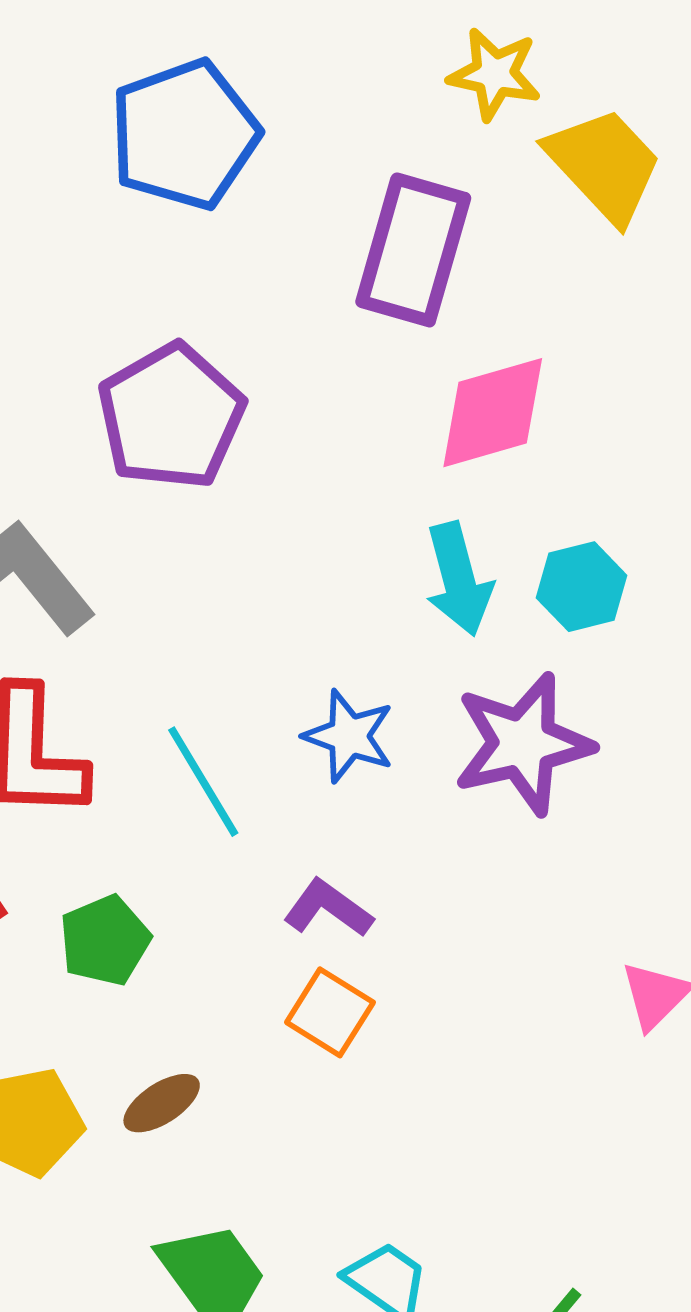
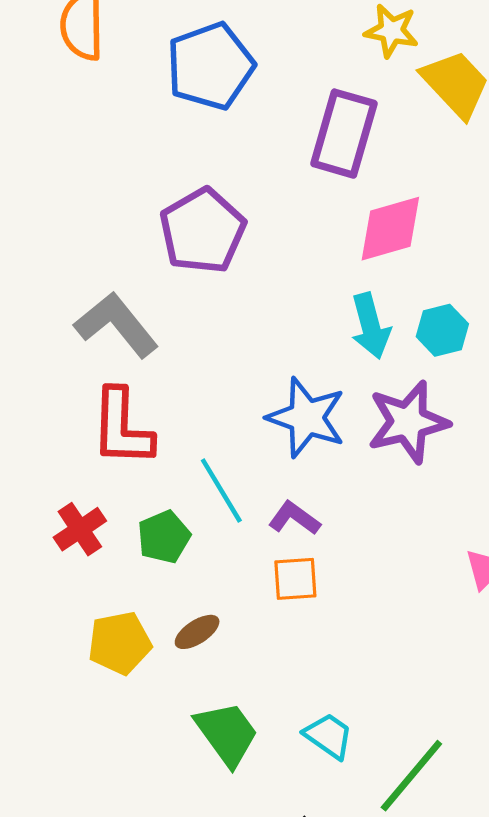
blue star: (349, 736) -> (306, 418), size x1.5
cyan line: (203, 782) -> (221, 490), moved
orange square: (330, 1012) -> (295, 579), turned -36

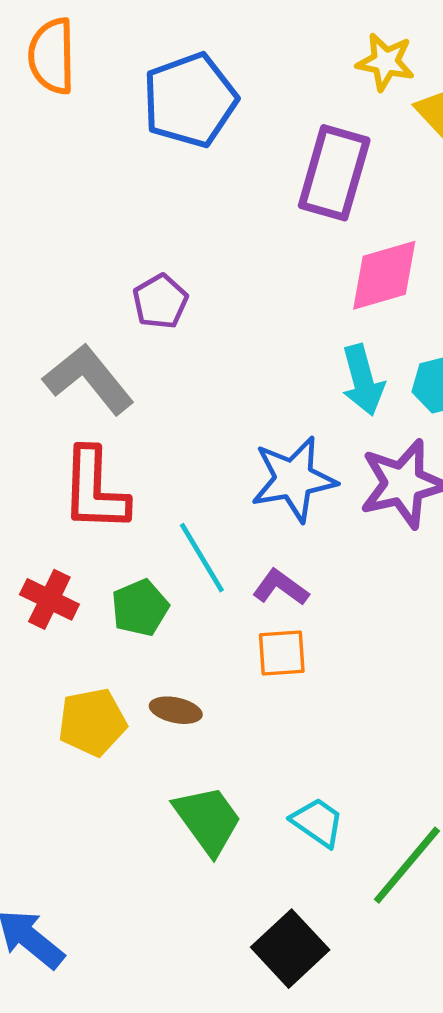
purple pentagon: (203, 231) -> (160, 301), moved, size x0.6
blue star: (306, 418) -> (294, 479), turned -30
red cross: (80, 529) -> (49, 599), turned -30
brown ellipse: (197, 632) -> (176, 710), turned 45

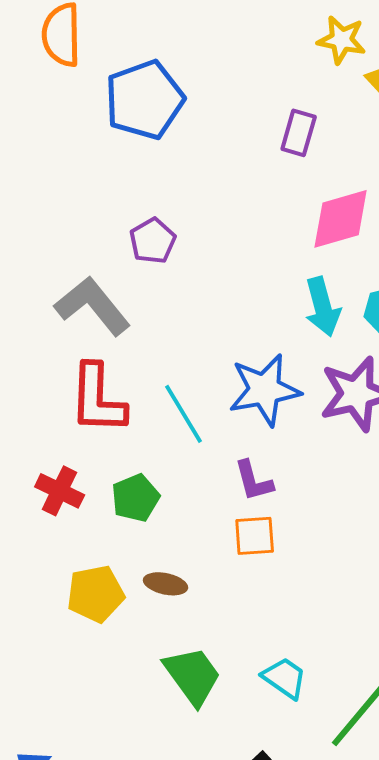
blue pentagon: (190, 100) -> (145, 100), moved
purple rectangle: (334, 173) -> (299, 133), size x0.6
cyan line: (202, 558) -> (184, 414), moved
purple L-shape: (281, 587) -> (254, 481), turned -141

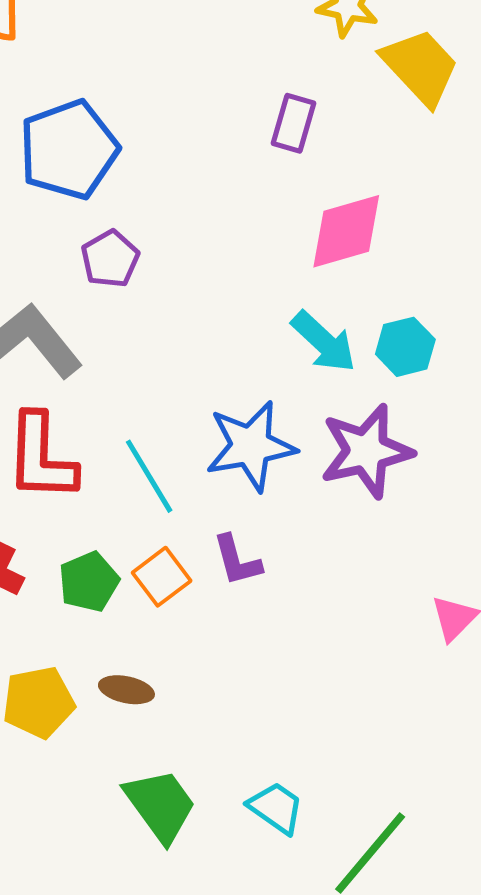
blue pentagon: (145, 100) -> (69, 150), moved
cyan arrow: (323, 307) -> (324, 342), turned -32
orange square: (255, 536) -> (162, 577), moved, turned -33

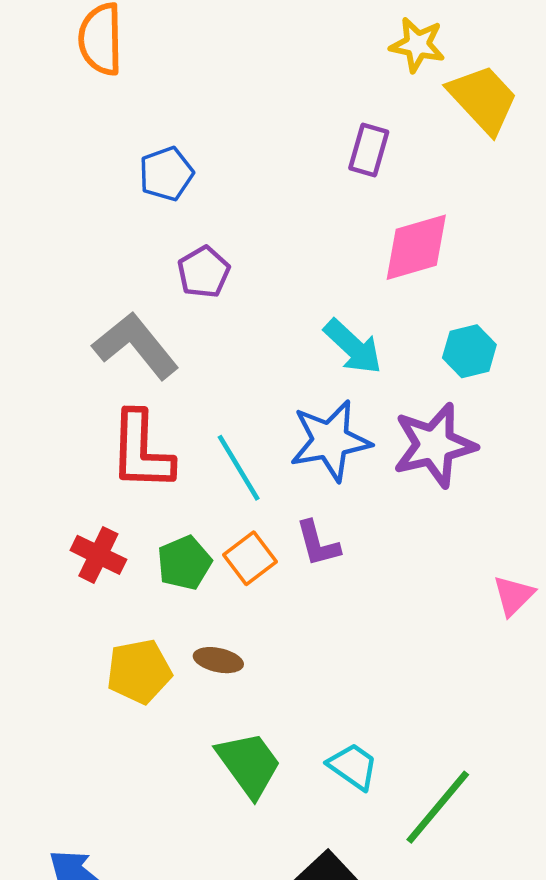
blue pentagon: (69, 150) -> (166, 174), size x0.6
cyan arrow: (324, 342) -> (353, 347), moved

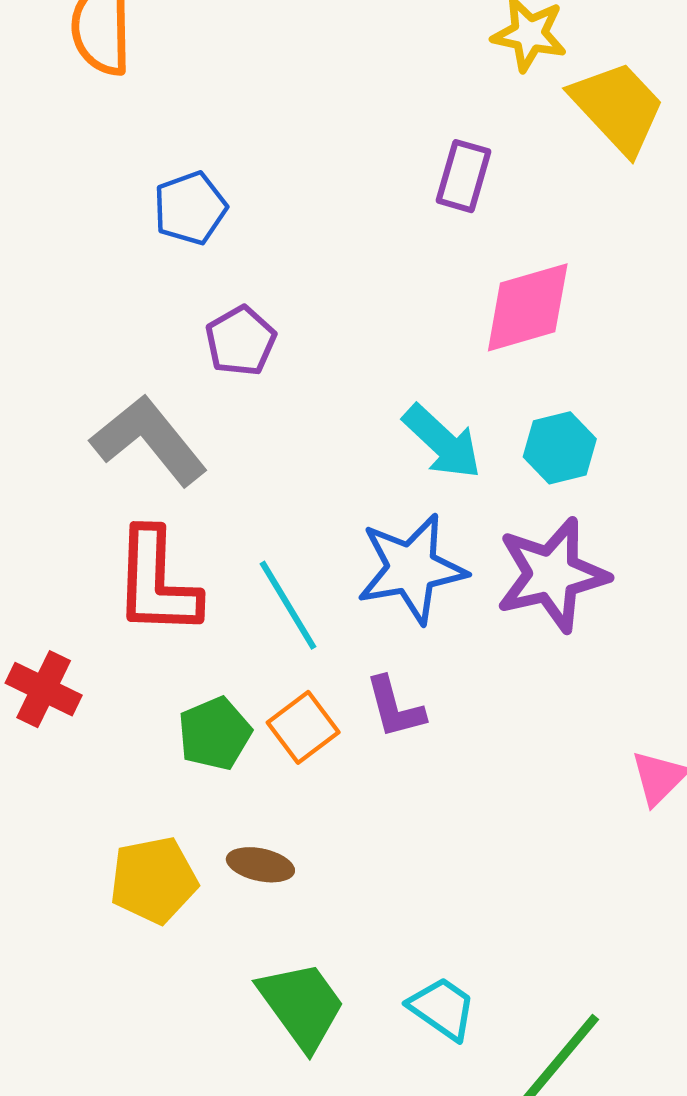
cyan hexagon: (469, 351) -> (560, 448), moved
red cross: (98, 555) -> (44, 689), moved

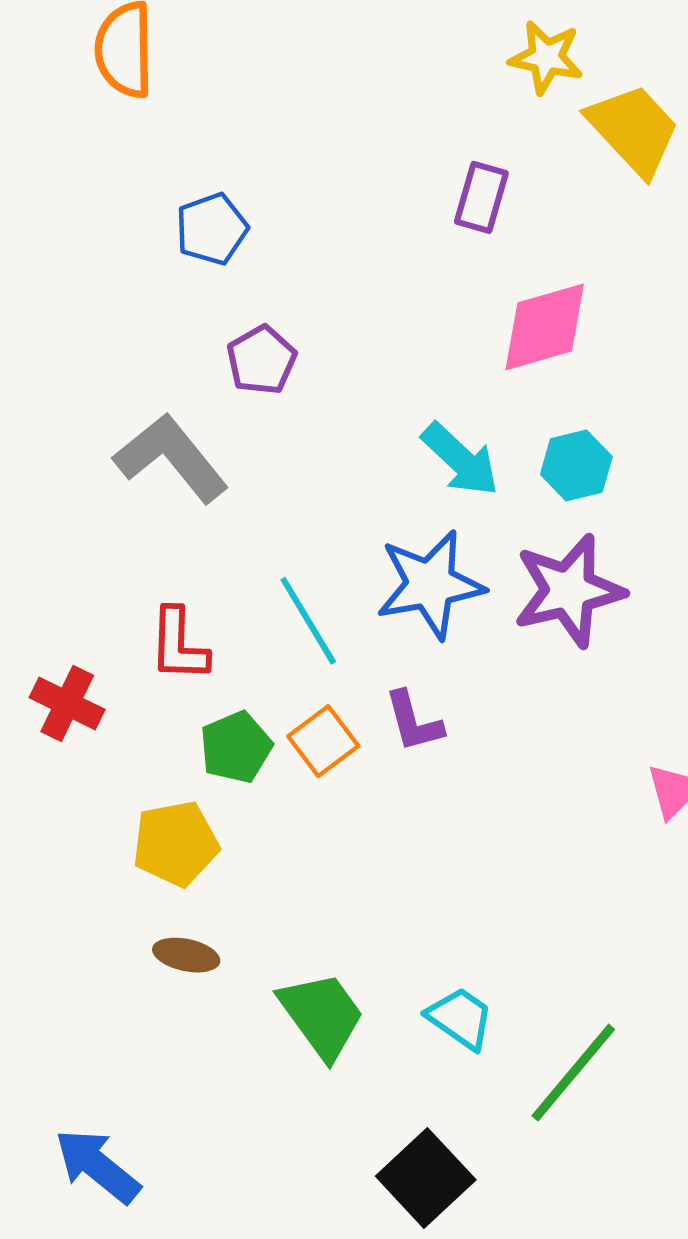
red L-shape: (157, 582) -> (179, 645), moved, size x0.7
brown ellipse: (260, 865) -> (186, 955), moved
yellow pentagon: (154, 880) -> (176, 844), moved

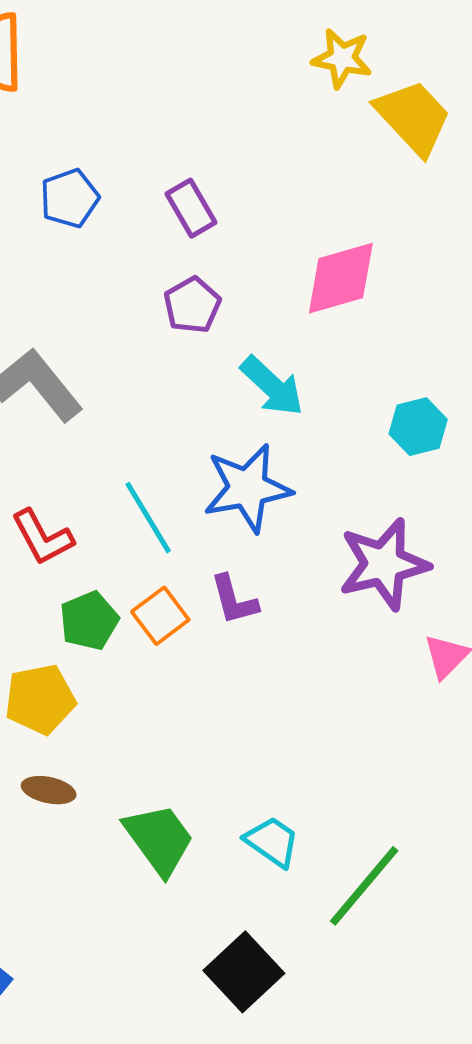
purple rectangle: (481, 197) -> (191, 208), moved, turned -46
purple pentagon: (261, 360) -> (192, 305), moved
cyan hexagon: (576, 466) -> (418, 427), moved
purple star: (569, 591) -> (384, 564), moved
red L-shape: (179, 645) -> (42, 537), turned -30

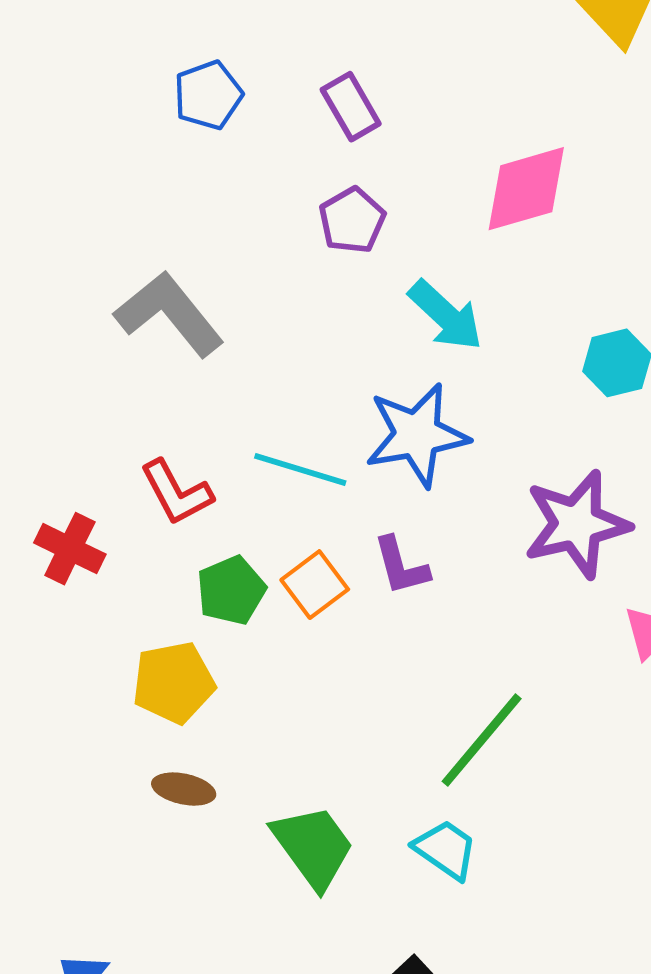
cyan line: (148, 518) -> (300, 469), turned -42
green line: (364, 886) -> (482, 740), moved

